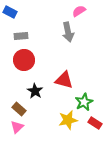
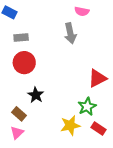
pink semicircle: (79, 11) -> (82, 11), turned -136
red triangle: (64, 80) -> (97, 78), moved, turned -42

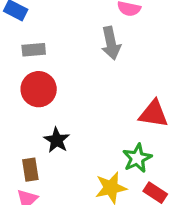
red triangle: (97, 78) -> (154, 114), turned 36
brown rectangle: (19, 114) -> (30, 170), turned 40

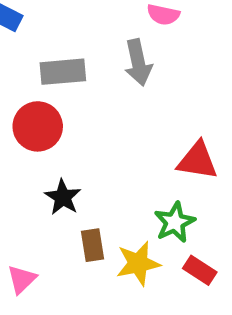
gray rectangle: (34, 50) -> (63, 72), moved, size x1.4
brown rectangle: (30, 170) -> (92, 245), moved

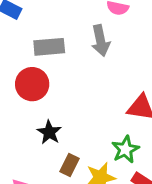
brown rectangle: (92, 245) -> (69, 165), turned 35

